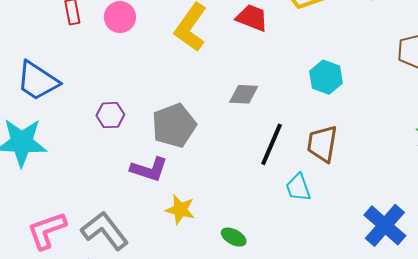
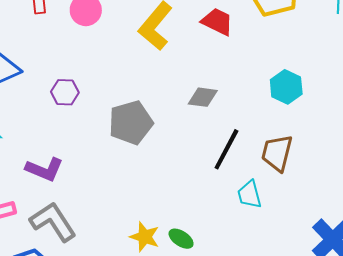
purple hexagon: (110, 115) -> (65, 92), moved
purple L-shape: (149, 169) -> (44, 169), moved
yellow star: (180, 210) -> (145, 237), moved

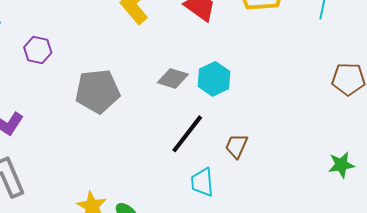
cyan hexagon: (286, 87) -> (214, 79), moved
brown trapezoid: (277, 153) -> (236, 146), size x0.7

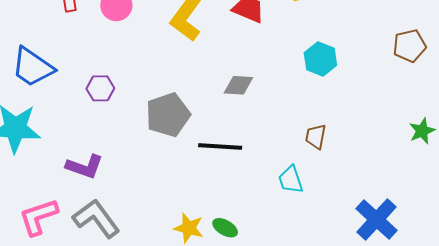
cyan hexagon: (214, 79) -> (320, 59), moved
black line: (187, 134) -> (220, 147), moved, turned 69

